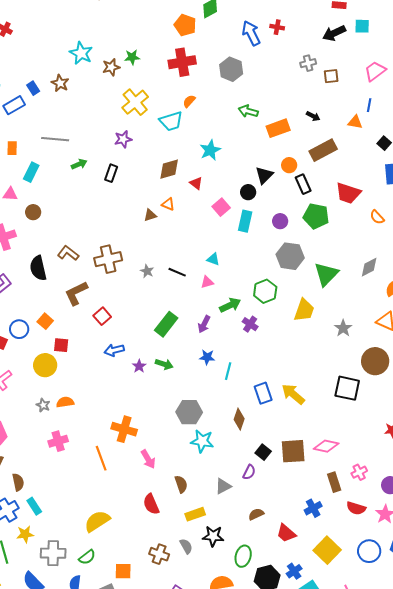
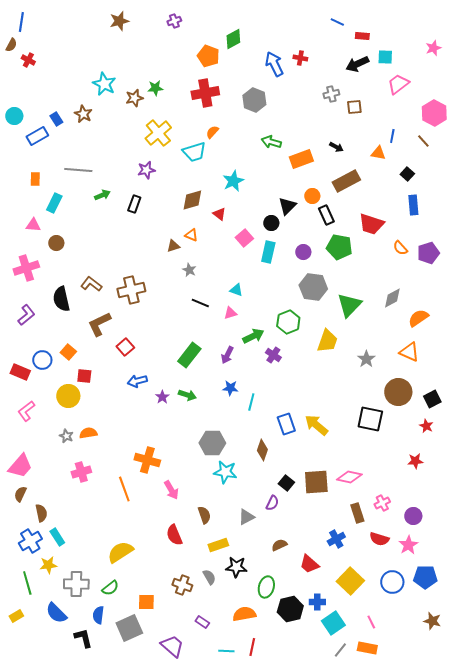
pink trapezoid: (375, 71) -> (398, 84), moved
gray star: (147, 271) -> (189, 270), moved
blue cross: (294, 571) -> (317, 602), turned 35

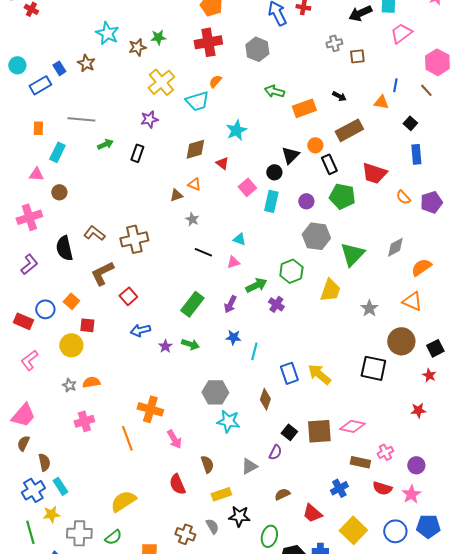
brown rectangle: (357, 513) -> (360, 462), turned -60

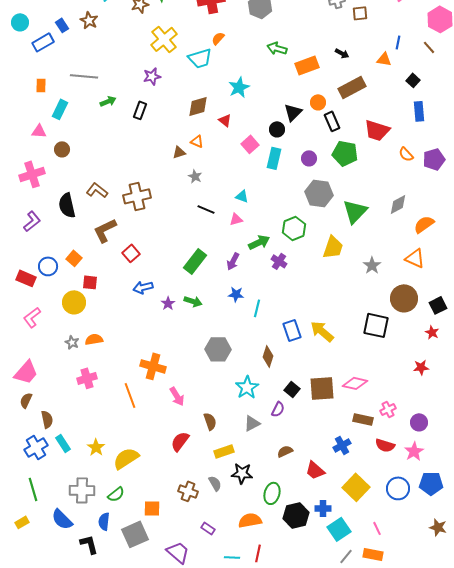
cyan star: (228, 421) -> (247, 387), moved, turned 30
red semicircle: (177, 484) -> (180, 441), turned 60
yellow star: (51, 514) -> (96, 447), moved, turned -30

